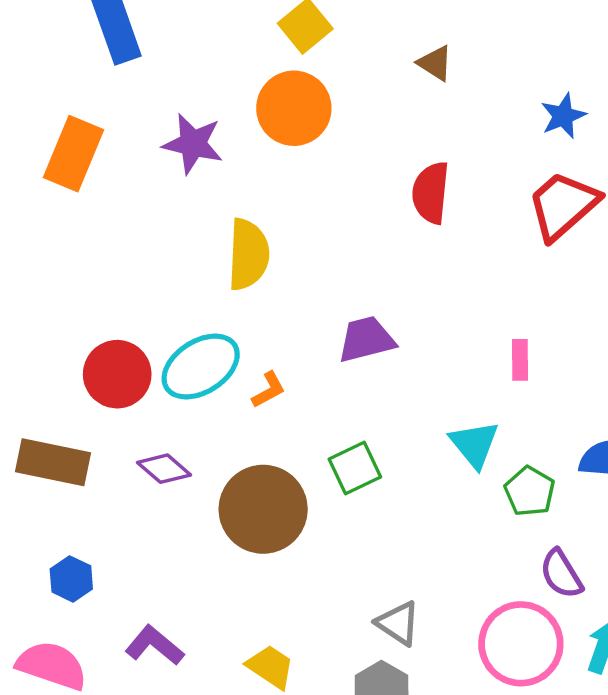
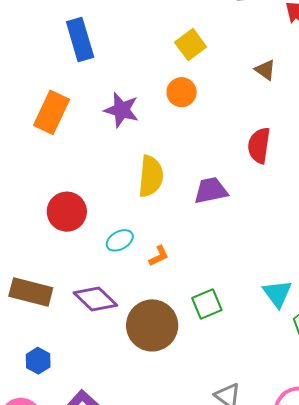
orange circle: (294, 108) -> (182, 92), size x0.7
purple trapezoid: (366, 339) -> (211, 191), moved
cyan ellipse: (201, 367) -> (120, 240), size x0.6
red circle: (117, 374) -> (67, 212), moved
purple diamond: (164, 469) -> (95, 299), size x1.4

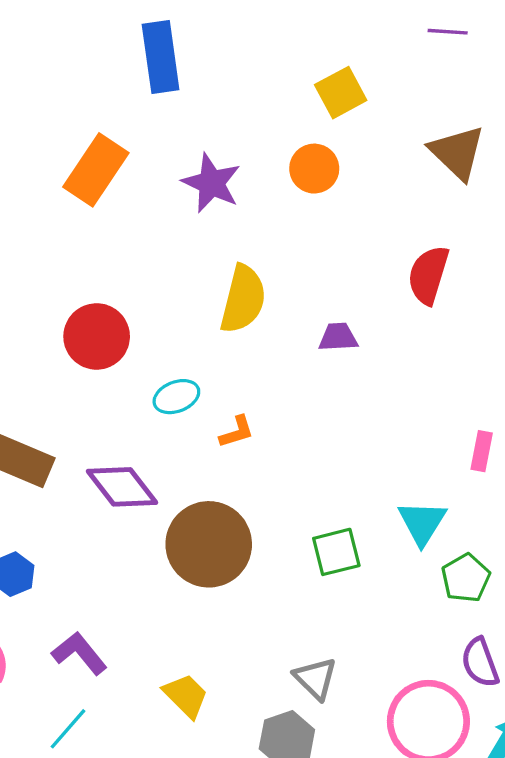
brown triangle: (265, 70) -> (457, 152), size x1.6
purple trapezoid: (211, 191) -> (338, 337), size x0.7
green square: (207, 304) -> (336, 552), moved

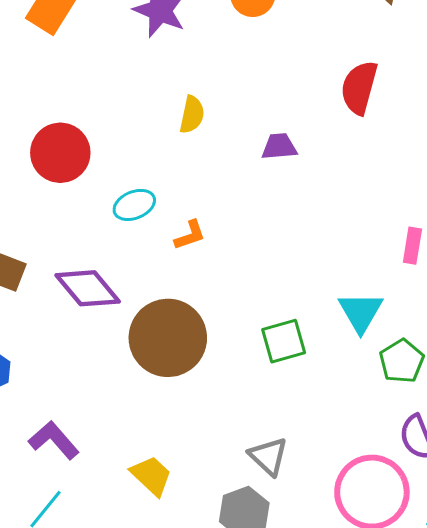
yellow semicircle: (243, 299) -> (192, 115), size x0.6

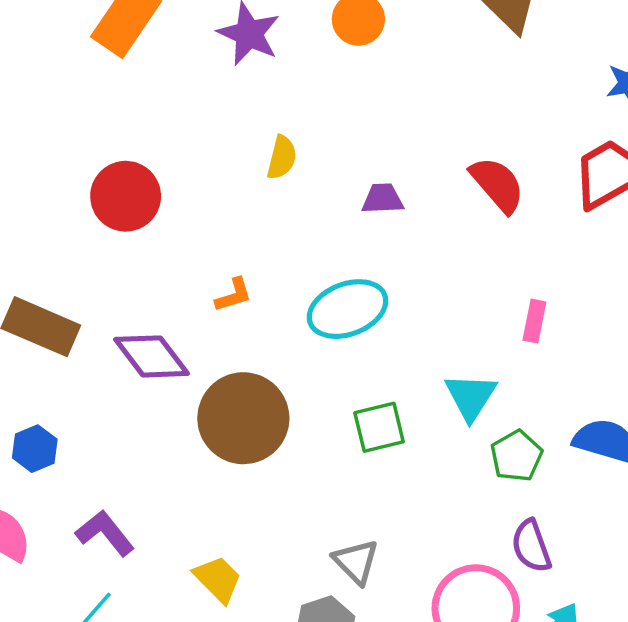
red semicircle: (359, 88) -> (497, 185), moved, turned 122
cyan ellipse: (134, 205) -> (347, 309), moved, size x1.6
orange L-shape: (190, 235) -> (234, 295), moved

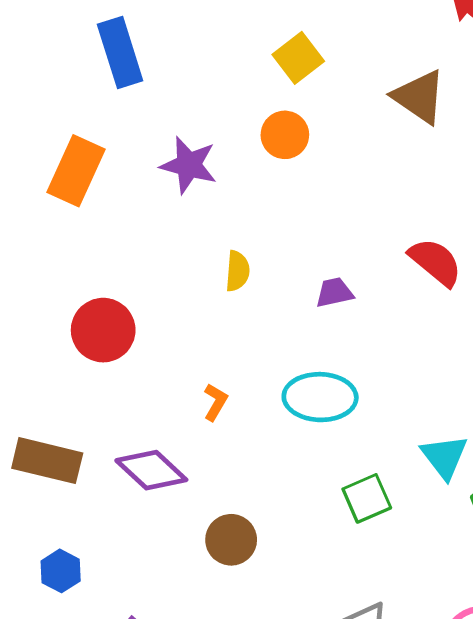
orange L-shape: (234, 295) -> (215, 402), turned -33
cyan ellipse: (347, 309) -> (320, 397), turned 32
brown circle: (243, 418) -> (231, 540), moved, size x0.6

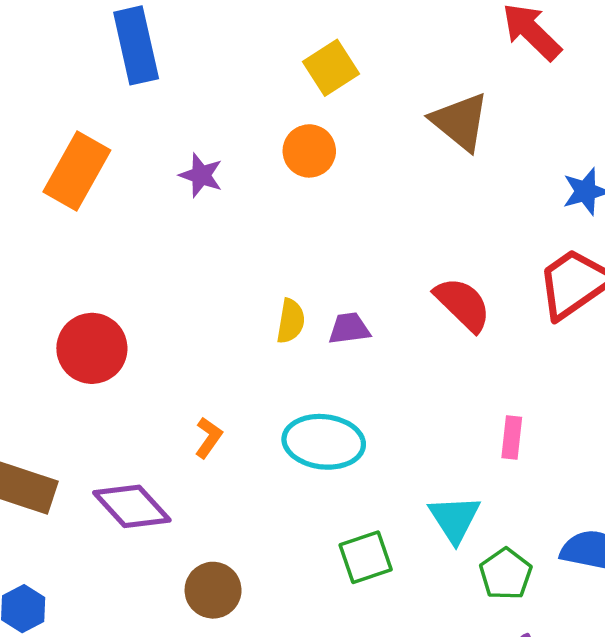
purple star: (189, 165) -> (201, 175), size x0.7
yellow semicircle: (237, 271) -> (291, 321), moved

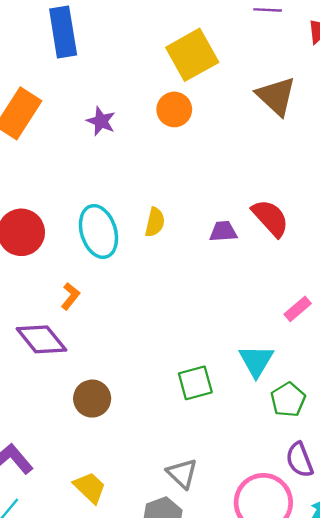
yellow square: (331, 68) -> (192, 55), size x1.4
purple trapezoid: (349, 328) -> (223, 231), moved
pink rectangle: (512, 437) -> (298, 309), turned 40
orange L-shape: (208, 438) -> (70, 296), moved
cyan ellipse: (324, 442) -> (98, 232), moved, turned 63

